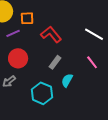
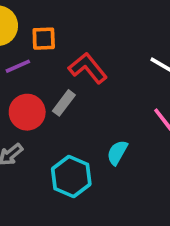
gray rectangle: (55, 62) -> (64, 103), moved

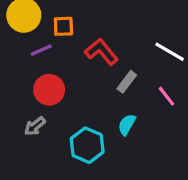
gray rectangle: (64, 103) -> (127, 82), moved

